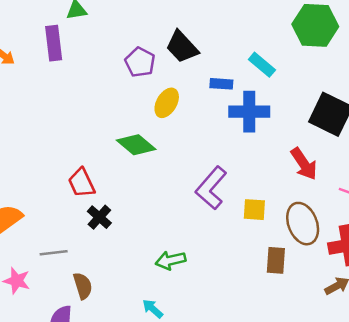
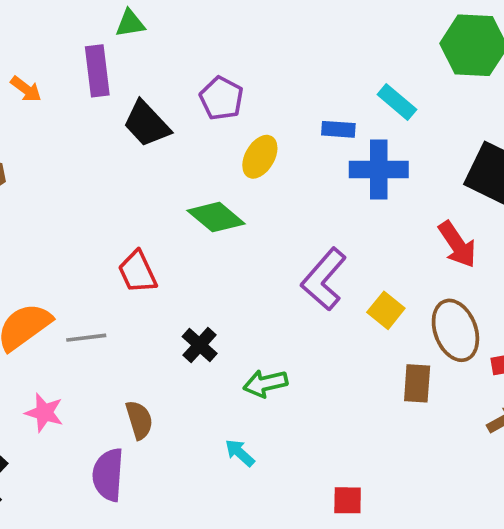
black trapezoid: (182, 47) -> (147, 124), moved
yellow square: (254, 210) -> (386, 310), turned 35
black cross: (99, 217) -> (200, 345), moved
gray line: (54, 253) -> (86, 338), moved

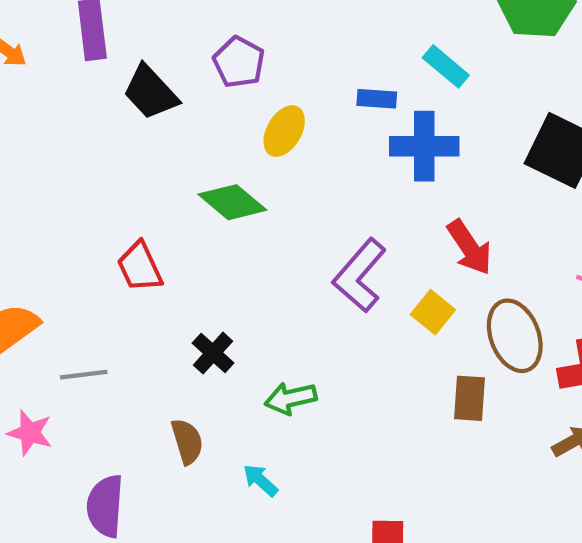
red arrow: (457, 244) -> (469, 247), moved
gray line: (86, 338) -> (84, 375), moved
brown semicircle: (139, 420) -> (187, 441), moved

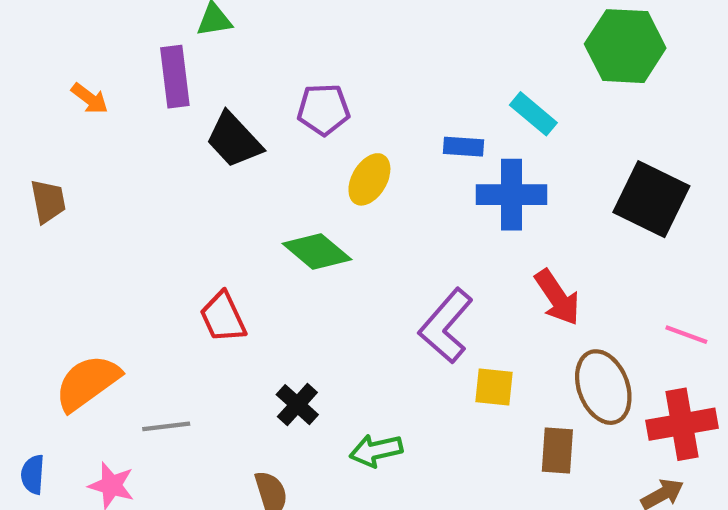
purple pentagon: (239, 62) -> (324, 109), turned -30
yellow square: (433, 312) -> (494, 387), moved, turned -33

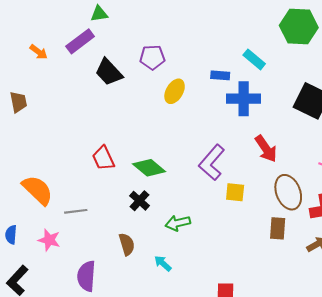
purple rectangle: (175, 77) -> (80, 41), turned 60
green diamond: (317, 252) -> (149, 168), moved
orange semicircle: (87, 383) -> (38, 190), turned 80
brown rectangle: (557, 450) -> (278, 228), moved

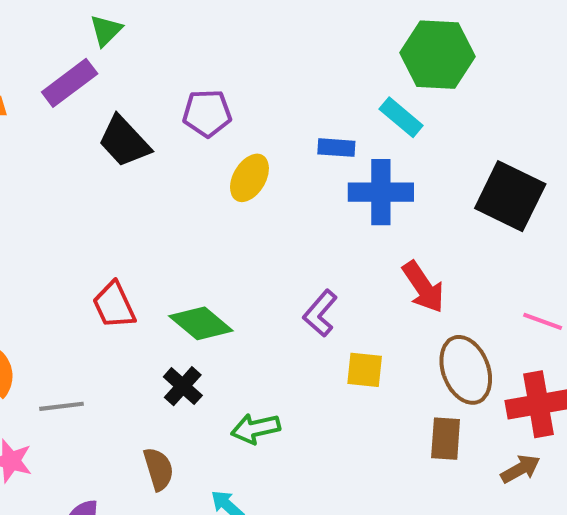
green triangle: (99, 14) -> (106, 30), turned -36
green hexagon: (299, 26) -> (437, 55), moved
purple L-shape: (212, 162) -> (320, 313), size x0.7

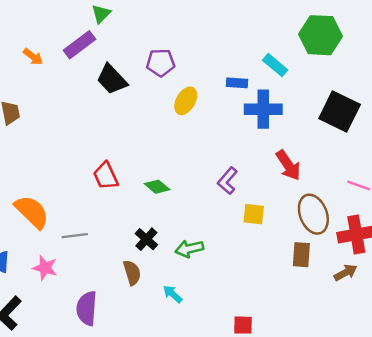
green hexagon: (437, 55) -> (321, 35), moved
green diamond: (201, 323) -> (157, 187), size x0.7
black cross: (183, 386) -> (146, 239), moved

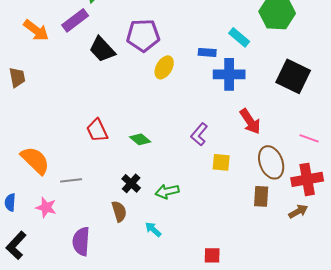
orange arrow: (33, 57) -> (36, 30), size x1.5
purple pentagon: (161, 63) -> (143, 35), size x1.4

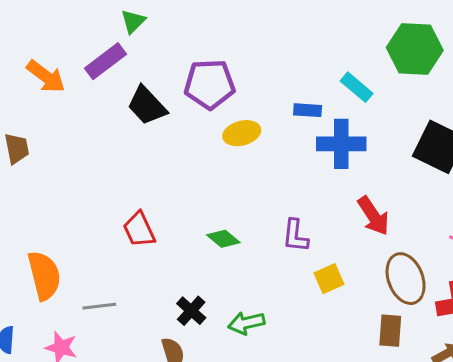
yellow ellipse: (164, 67) -> (242, 133), turned 45
purple L-shape: (199, 134) -> (295, 236), turned -35
green diamond: (140, 139) -> (223, 239), moved
orange semicircle: (35, 160) -> (44, 276), turned 32
yellow square: (221, 162) -> (329, 279), turned -30

